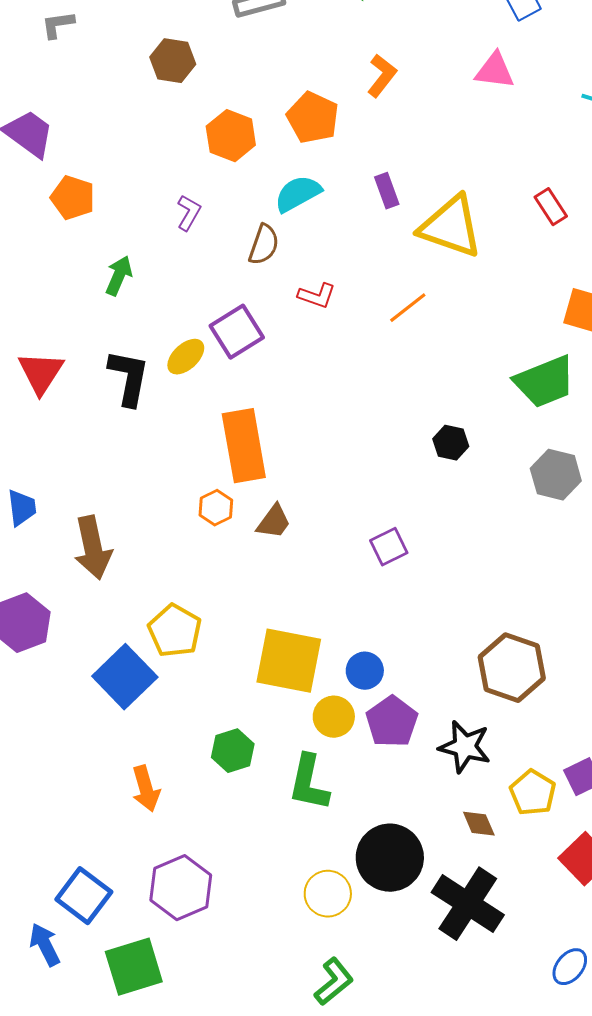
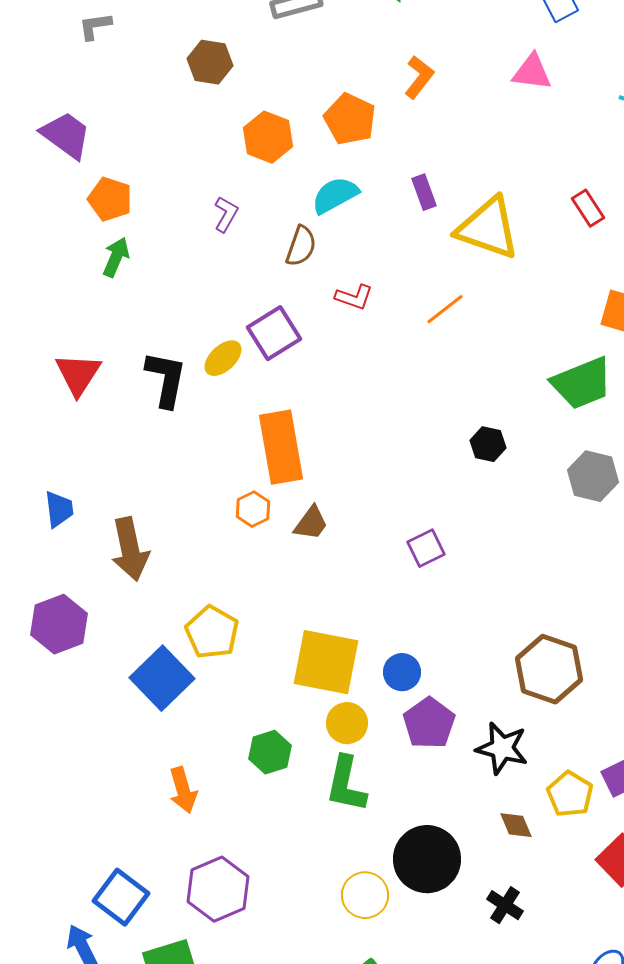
green arrow: (119, 276) -> (116, 257), moved
yellow circle: (334, 717) -> (347, 723), moved
black cross: (468, 904) -> (505, 905), size x0.5

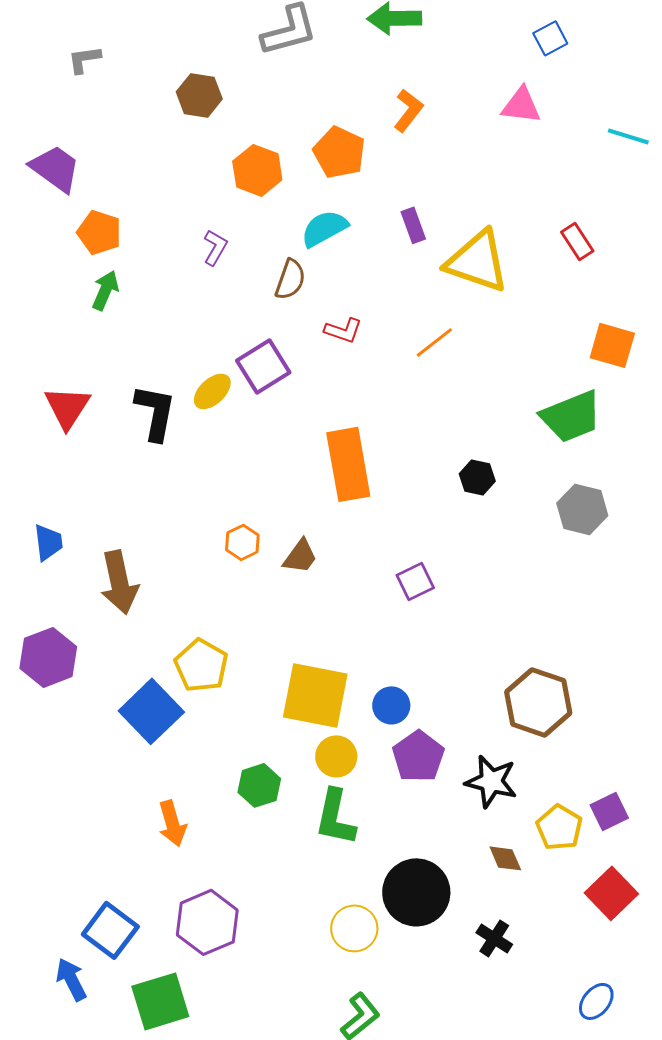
orange rectangle: (281, 447) -> (348, 464), moved

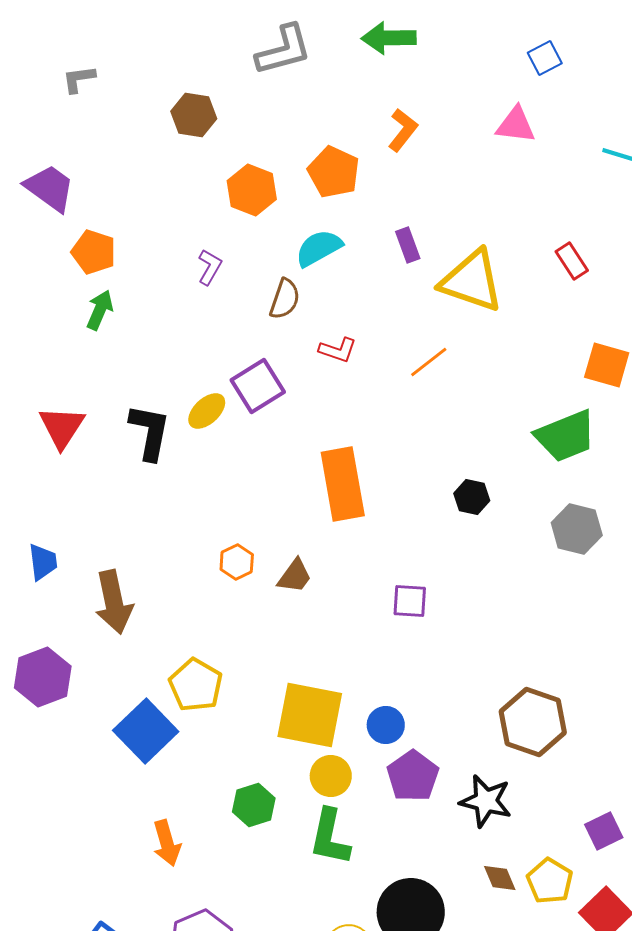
purple square: (415, 581) -> (410, 601), turned 30
yellow pentagon: (559, 827) -> (550, 881), moved

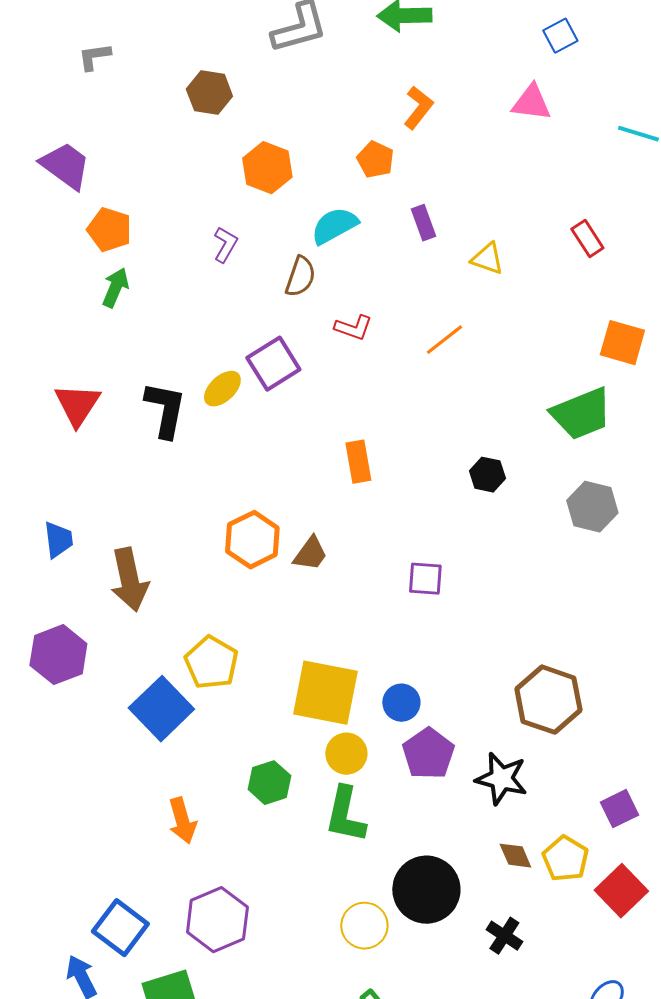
orange pentagon: (334, 172) -> (375, 160), moved, size x0.7
yellow triangle: (472, 281) -> (487, 259), size x0.5
orange rectangle: (343, 484) -> (358, 462), size x0.6
orange hexagon: (237, 562) -> (252, 540), size x1.6

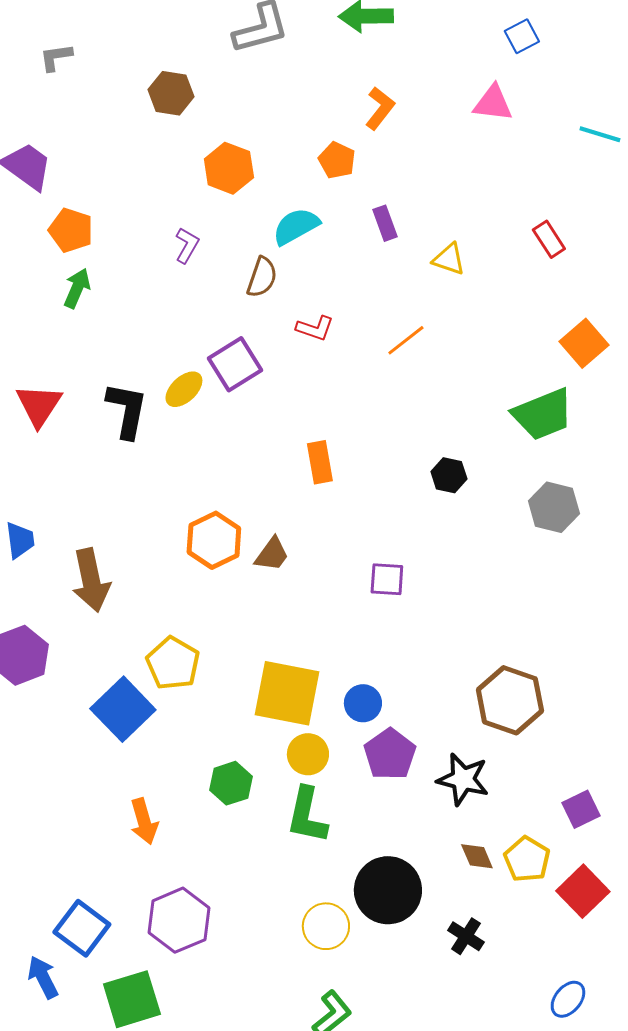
orange square: (622, 343) -> (584, 343), turned 33

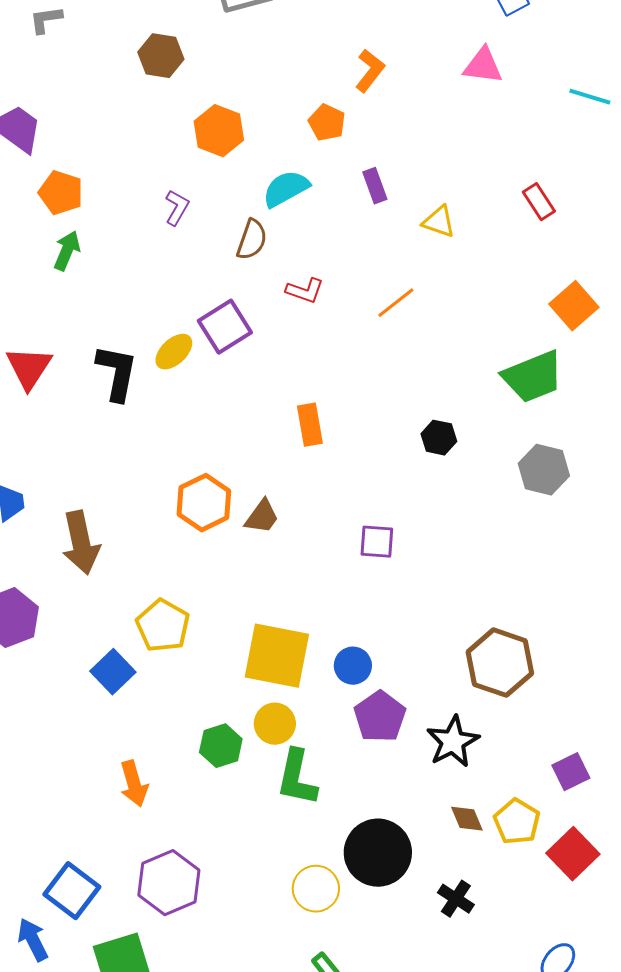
blue square: (123, 709) -> (113, 672), size x0.7
yellow circle: (308, 754) -> (275, 724), moved
black star: (463, 779) -> (453, 742), turned 30

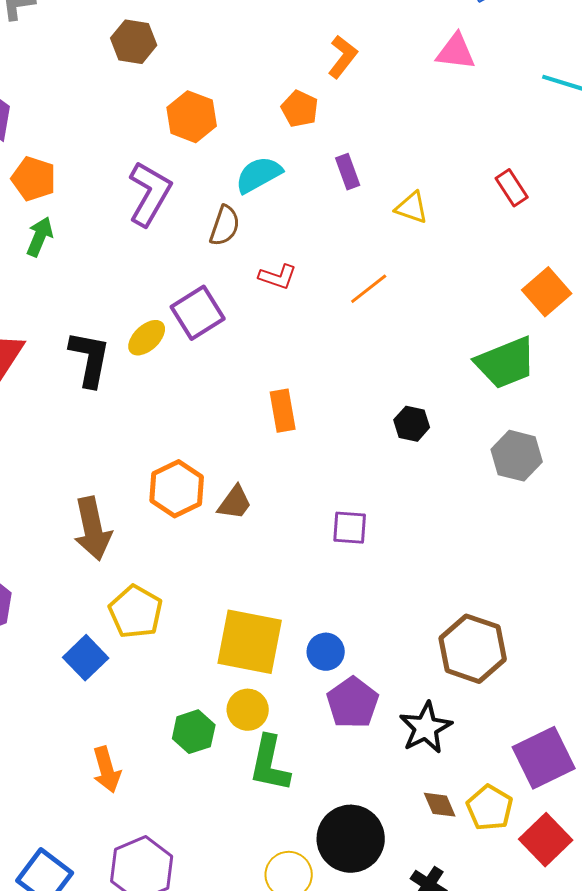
purple L-shape: (177, 208) -> (150, 194), size x1.8
brown arrow: (81, 543) -> (93, 529), moved
purple square: (571, 772) -> (544, 758), size x1.6

